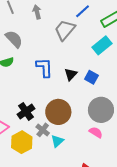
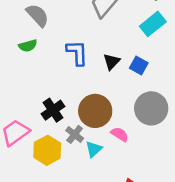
pink semicircle: (96, 132) -> (120, 134), moved

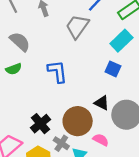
black triangle: (112, 62) -> (102, 103), moved, turned -42
blue square: (139, 66) -> (113, 69), moved

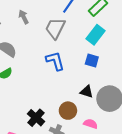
blue L-shape: (57, 71) -> (55, 61), moved
brown circle: (78, 121) -> (68, 111), size x0.7

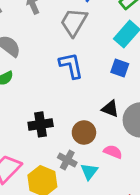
black cross: (36, 118) -> (41, 124), moved, turned 36

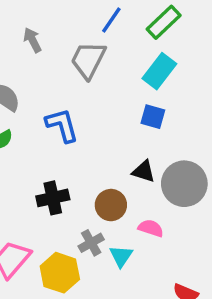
blue L-shape: (71, 65) -> (62, 125), moved
gray cross: (67, 160) -> (91, 243), turned 36

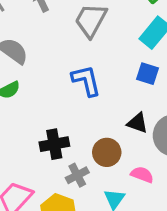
blue L-shape: (62, 125) -> (86, 81), moved
gray cross: (91, 243) -> (77, 175), moved

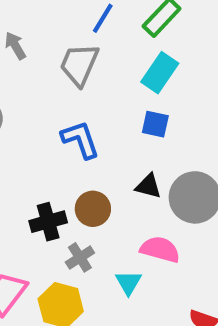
brown circle: (107, 152) -> (93, 209), moved
pink semicircle: (142, 175) -> (160, 249), size x1.4

